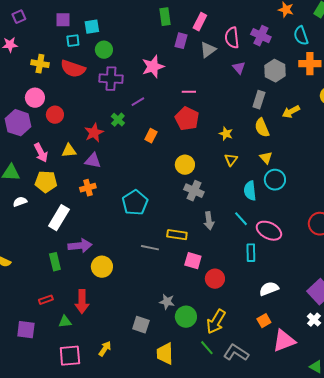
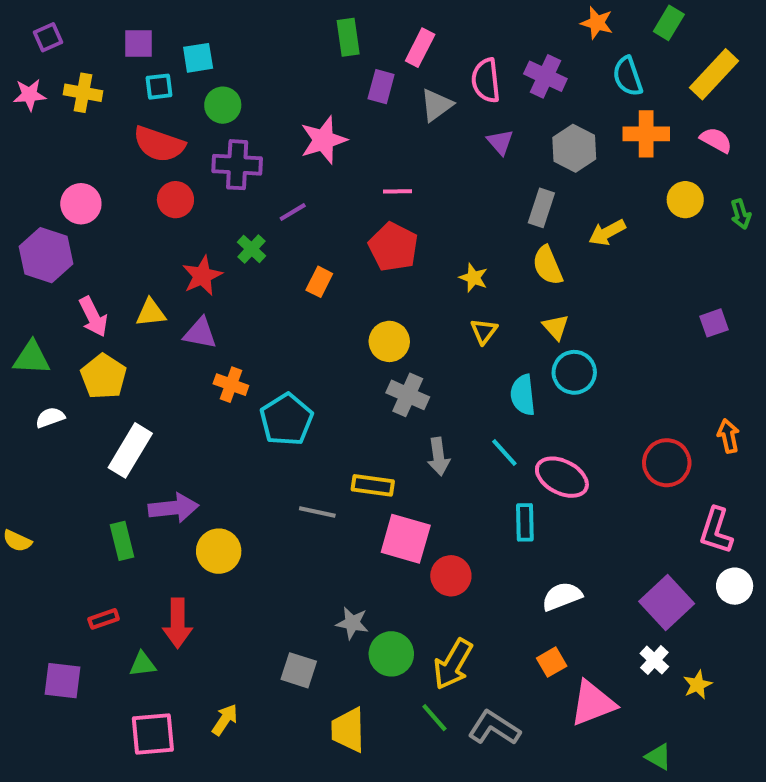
yellow cross: (40, 64) -> (83, 93), moved
red circle: (55, 115) -> (175, 200), moved
yellow pentagon: (46, 182) -> (104, 376), turned 30
orange cross: (88, 188) -> (231, 385), moved, turned 35
pink square: (193, 261) -> (406, 539), size x1.4

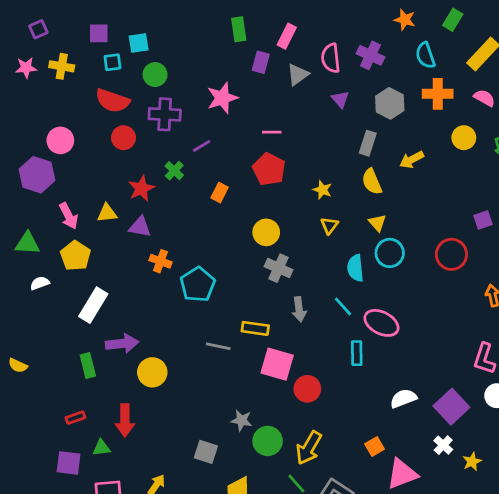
red circle: (667, 463) -> (451, 254), moved
white semicircle: (562, 596) -> (403, 398), moved
purple square: (62, 681) -> (69, 463), moved

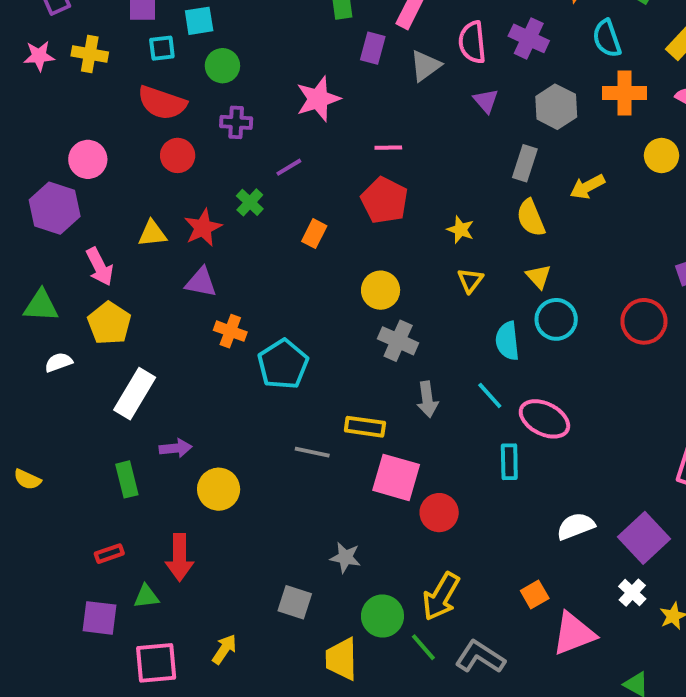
purple cross: (165, 114) -> (236, 122), size x0.7
yellow triangle: (107, 213) -> (152, 234), moved
purple arrow: (122, 344) -> (176, 448), size x0.7
green circle: (268, 441) -> (382, 616), moved

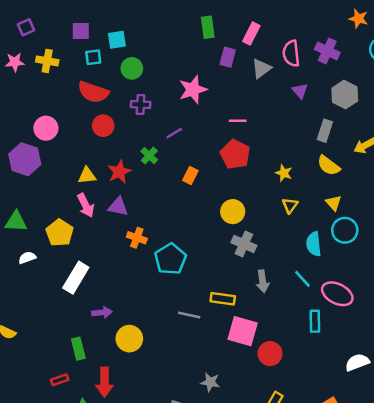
yellow semicircle: (531, 218) -> (329, 166), turned -30
pink arrow: (100, 267) -> (86, 205), moved
green rectangle: (127, 479) -> (78, 349), moved

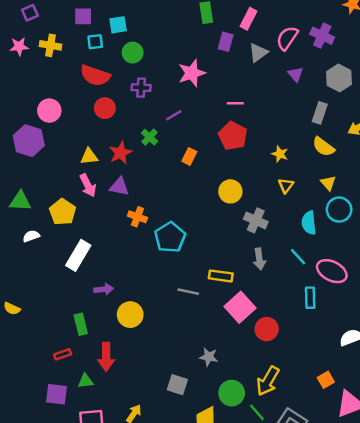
pink semicircle: (291, 53) -> (287, 38), turned 40
gray cross: (244, 244) -> (256, 220), moved
pink square: (243, 331) -> (240, 307), turned 32

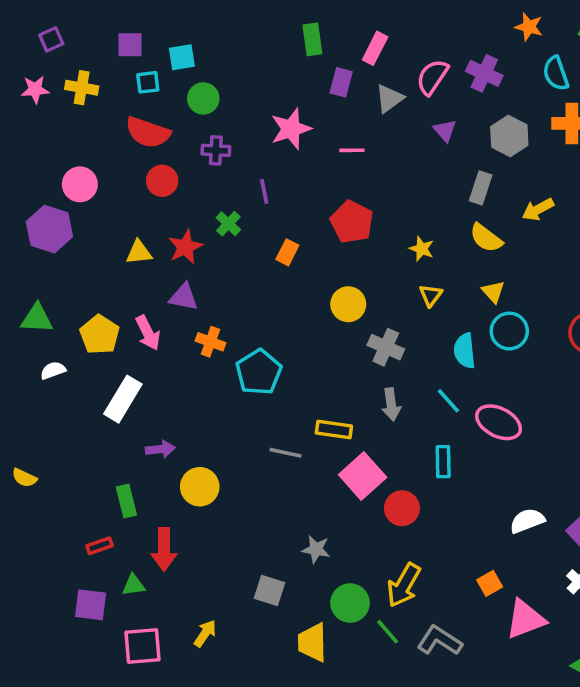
pink line: (235, 103) -> (352, 150), moved
purple line: (174, 115) -> (264, 191), turned -70
pink arrow: (88, 185) -> (148, 333), moved
cyan rectangle: (310, 298) -> (443, 462), moved

